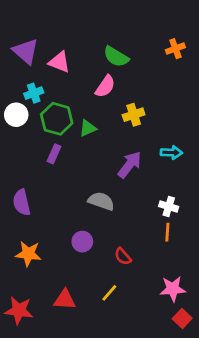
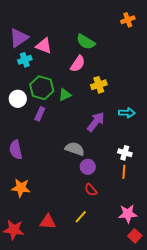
orange cross: (175, 49) -> (128, 20), moved
purple triangle: (26, 51) -> (19, 38), turned 45
cyan cross: (34, 93) -> (25, 60), moved
white circle: (16, 115) -> (18, 99), moved
purple circle: (82, 242) -> (88, 167), moved

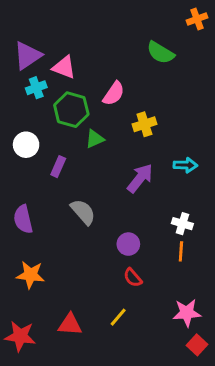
orange cross: (128, 20) -> (197, 19), moved
green semicircle: (86, 42) -> (161, 53), moved
green hexagon: (42, 88) -> (71, 110), moved
gray semicircle: (75, 149) -> (83, 212), moved, turned 30

